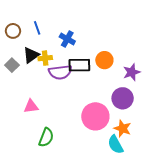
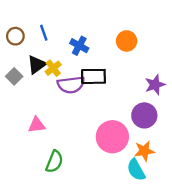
yellow cross: (45, 58) -> (53, 68), turned -32
orange circle: (104, 60) -> (127, 41), moved
orange star: (123, 128) -> (144, 151), turned -30

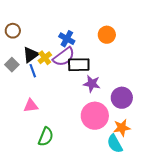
blue line: (44, 33) -> (33, 71), moved
purple semicircle: (71, 85) -> (64, 57), moved, turned -30
purple star: (155, 85) -> (92, 84), moved, turned 30

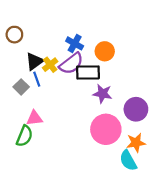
orange circle: (107, 35) -> (105, 51), moved
gray square: (12, 65) -> (21, 87), moved
green semicircle: (46, 137) -> (24, 136), moved

